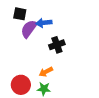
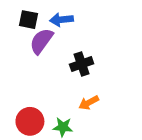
blue arrow: (44, 23) -> (61, 20), moved
orange arrow: (46, 72) -> (89, 103), moved

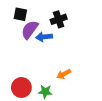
blue arrow: (61, 20) -> (44, 37), moved
black cross: (82, 64) -> (59, 19), moved

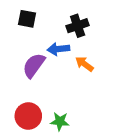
purple semicircle: (30, 30) -> (34, 65), moved
orange arrow: (64, 74) -> (84, 64), moved, turned 64

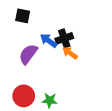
black cross: (78, 26) -> (64, 38), moved
blue arrow: (58, 49) -> (48, 41), turned 42

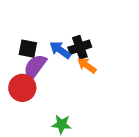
black square: (23, 16) -> (28, 49), moved
red circle: (24, 96) -> (22, 88), moved

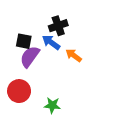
black cross: (80, 47) -> (58, 26), moved
red circle: (22, 88) -> (19, 91), moved

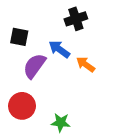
black cross: (58, 26) -> (76, 19), moved
black square: (24, 41) -> (19, 37), moved

